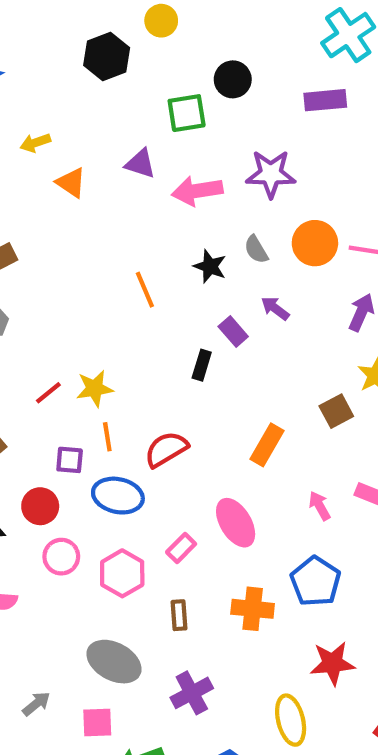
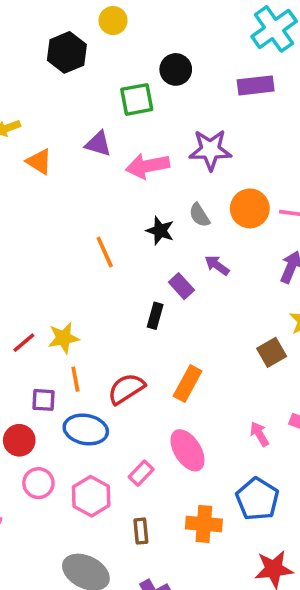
orange rectangle: (267, 445) -> (188, 383), moved

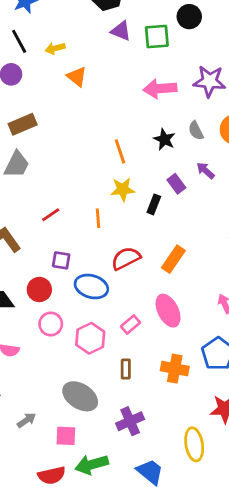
purple triangle: (98, 144) -> (121, 31), moved
yellow star: (64, 338) -> (123, 189), moved
orange line: (75, 379) -> (98, 218), moved

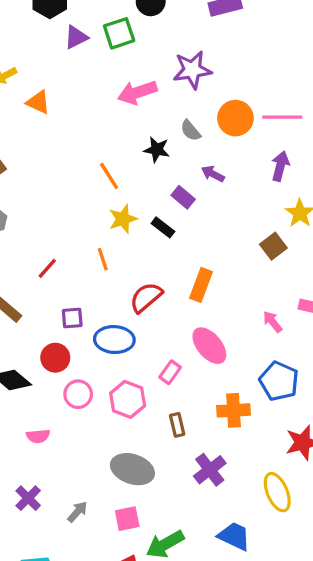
purple triangle: (121, 31) -> (76, 37), turned -35
black rectangle: (154, 204) -> (163, 227), turned -60
purple cross: (130, 421) -> (210, 470), moved

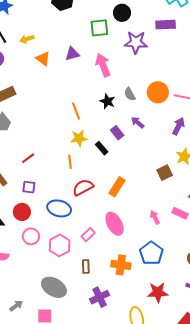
purple triangle: (76, 37) -> (72, 54), moved
purple star: (192, 70) -> (136, 42), moved
pink arrow: (137, 92) -> (103, 65), turned 75
orange line: (103, 259) -> (70, 162), moved
purple square: (72, 318) -> (29, 187), moved

